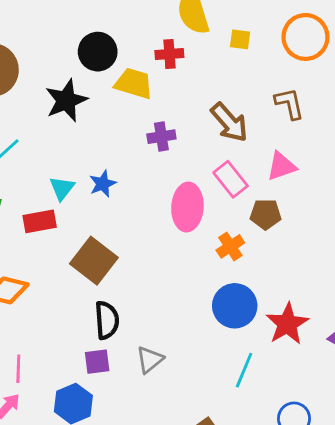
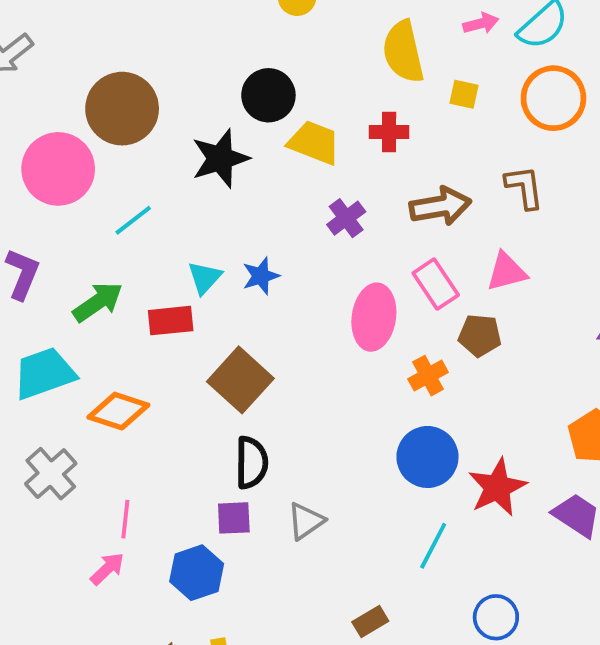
red cross: (169, 54) -> (389, 132), moved
brown arrow: (229, 122) -> (440, 206), turned -63
purple cross: (161, 137) -> (346, 218), turned -32

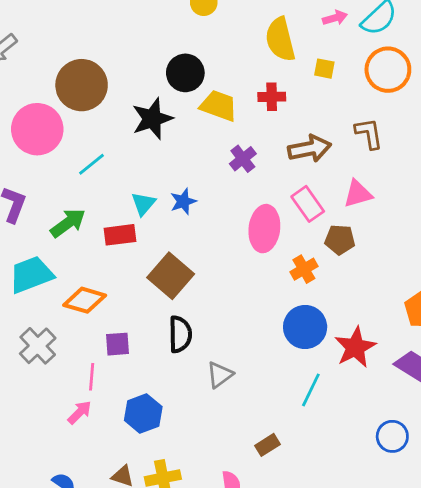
purple square: (234, 518) -> (118, 344), moved
blue circle: (496, 617) -> (392, 436), moved

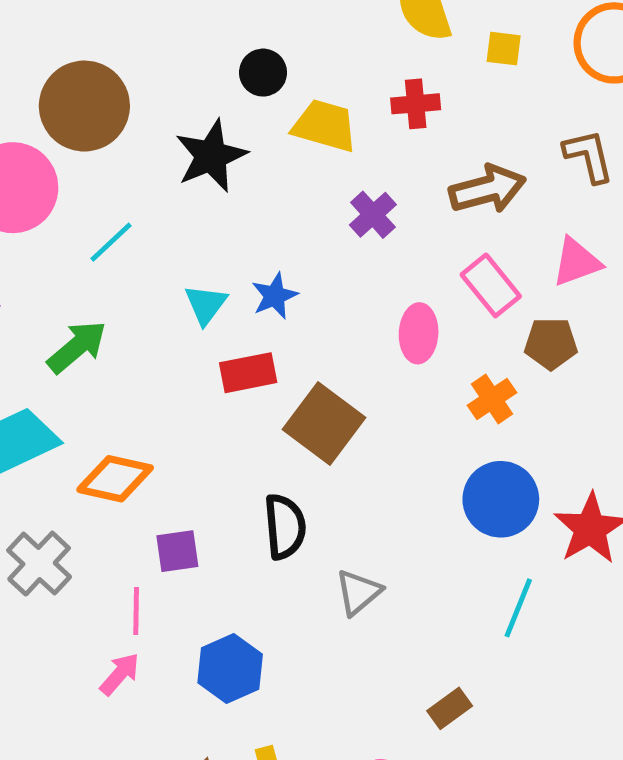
black circle: (185, 73) -> (263, 73), size x0.7
pink ellipse: (264, 229) -> (419, 333), size x0.7
red rectangle: (120, 235) -> (248, 373), moved
brown square: (171, 276) -> (324, 423), moved

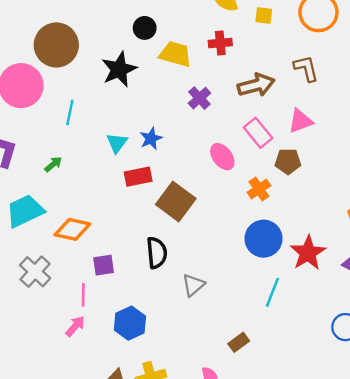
cyan line: (111, 242) -> (70, 112), turned -35
pink ellipse: (419, 333) -> (222, 157), turned -40
green arrow: (77, 347) -> (53, 164), size x0.6

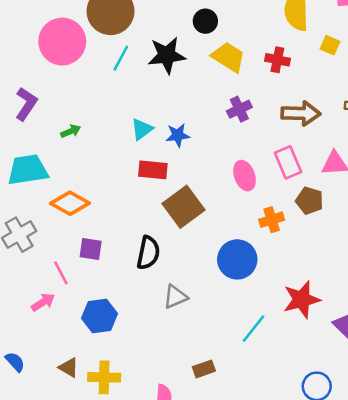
cyan line: (70, 112) -> (121, 58), moved
blue circle: (264, 239) -> (237, 259), moved
pink line: (83, 295) -> (61, 273), turned -45

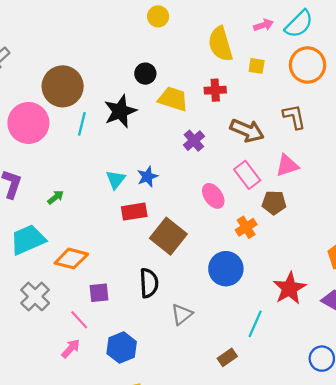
brown arrow: (301, 113) -> (247, 130), turned 36
brown rectangle: (204, 369) -> (227, 357), moved

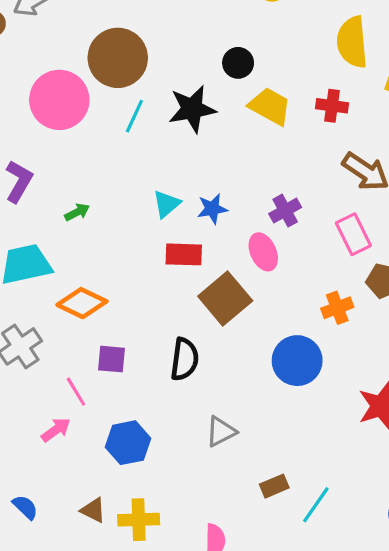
purple cross: (194, 141) -> (285, 211), moved
pink ellipse: (213, 196) -> (263, 252), moved
gray triangle: (182, 314) -> (221, 432), moved
cyan line: (255, 324) -> (316, 505), moved

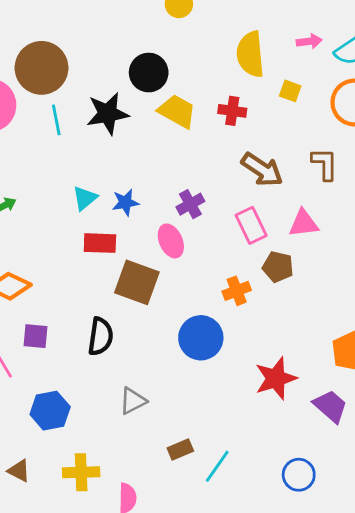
black circle: (238, 63) -> (149, 73), size x1.4
cyan line: (134, 116) -> (56, 120), turned -36
brown square: (225, 299) -> (137, 282), turned -30
yellow cross: (139, 520) -> (81, 472), moved

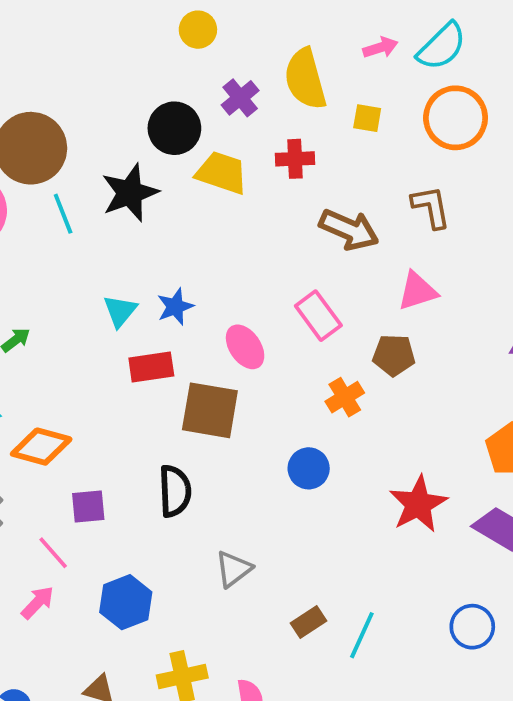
purple cross: (190, 204) -> (240, 98), moved
pink rectangle: (251, 225) -> (318, 316), moved
blue circle: (201, 338) -> (309, 468), size x0.7

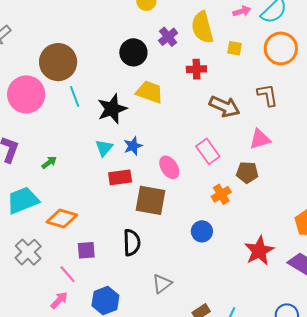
yellow trapezoid: (222, 173) -> (150, 92), moved
black star: (130, 193) -> (112, 109), moved

